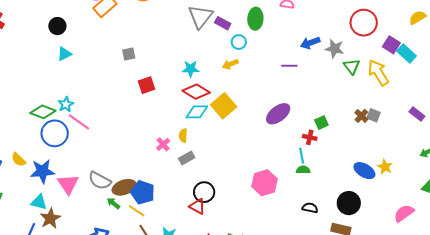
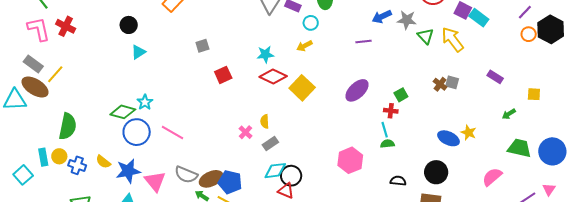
cyan diamond: (197, 112) -> (275, 171), moved
pink line: (79, 122) -> (173, 132), moved

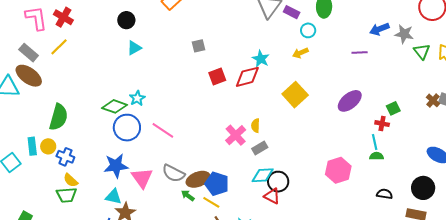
cyan star: (265, 54) -> (261, 59), turned 30
yellow line: (55, 74) -> (59, 47), moved
red diamond: (273, 77) -> (247, 77), moved, turned -44
pink cross: (246, 132) -> (236, 135), size x1.5
yellow semicircle: (103, 162) -> (71, 180), moved

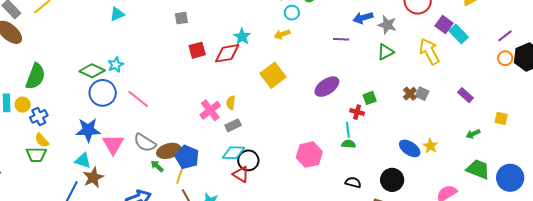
green triangle: (422, 51) -> (386, 52), moved, turned 36
blue cross: (65, 157) -> (39, 116), turned 36
yellow line: (211, 202) -> (180, 175), turned 72

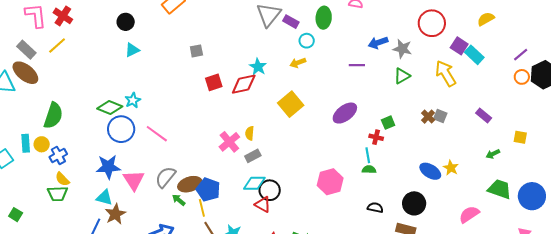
gray semicircle: (145, 143) -> (165, 177), turned 100
yellow line: (180, 175) -> (202, 208), turned -30

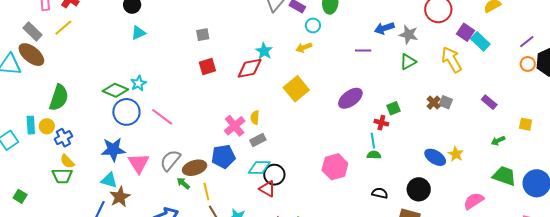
red square: (214, 82) -> (207, 67), moved
blue pentagon: (208, 190) -> (223, 157), moved, turned -30

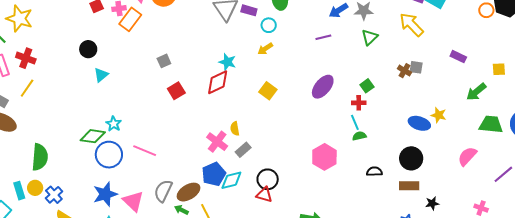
yellow square: (296, 89) -> (268, 91), size x0.7
green arrow: (498, 141) -> (476, 92), size x1.5
cyan diamond: (259, 167) -> (231, 180), moved

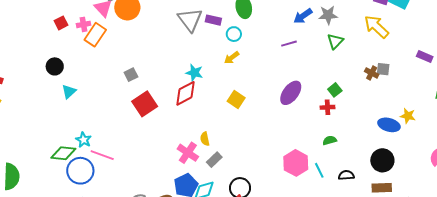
red square: (176, 91) -> (145, 104), size x1.4
cyan line: (355, 122) -> (319, 170), moved
pink line: (145, 151) -> (102, 155), moved

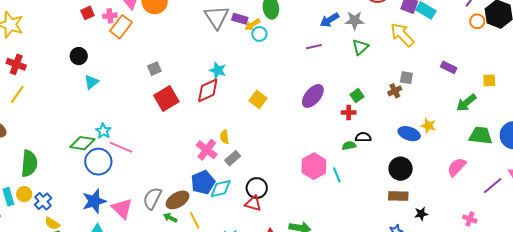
yellow arrow: (232, 58) -> (252, 25), moved
brown cross: (372, 73) -> (395, 91), moved, turned 32
black semicircle: (346, 175) -> (363, 137), moved

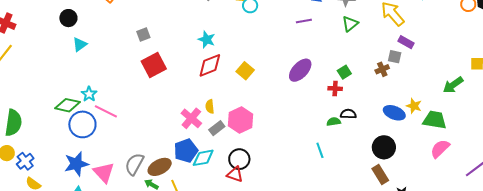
purple rectangle: (449, 67) -> (406, 42), moved
red diamond: (208, 90) -> (210, 65), moved
green trapezoid: (481, 136) -> (435, 120), moved
pink hexagon: (314, 166) -> (240, 120), moved
brown rectangle: (398, 196) -> (380, 175), turned 54

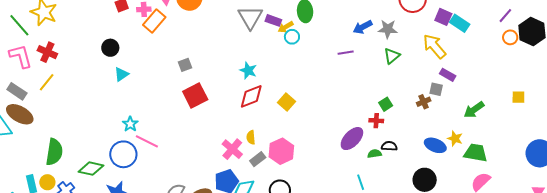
purple ellipse: (300, 70) -> (352, 139), moved
green arrow: (453, 85) -> (474, 110), moved
green diamond: (68, 105) -> (91, 169), moved

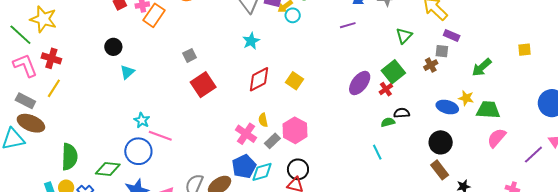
green triangle: (392, 56) -> (404, 36), moved
cyan star: (248, 70) -> (251, 41), moved, turned 30
green square: (386, 104) -> (393, 72), size x1.6
red cross: (376, 121) -> (386, 89), turned -32
purple ellipse: (352, 139) -> (360, 83), moved

